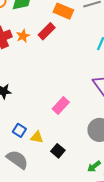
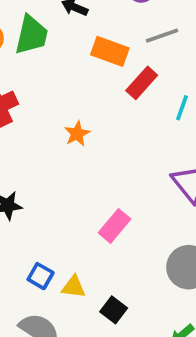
red rectangle: (47, 31) -> (142, 83), moved
orange star: (23, 36) -> (77, 134), moved

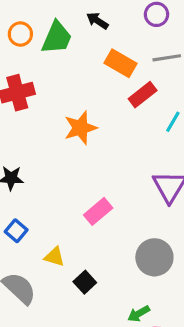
orange star: (77, 134) -> (80, 128), size x1.5
blue square: (41, 276) -> (16, 231), moved

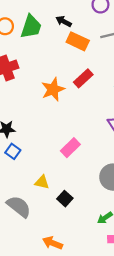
black arrow: (97, 21) -> (64, 21), moved
red rectangle: (143, 95) -> (83, 78), moved
blue square: (16, 231) -> (13, 151), moved

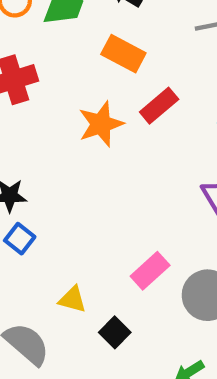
orange rectangle: (78, 41) -> (123, 54), moved
pink rectangle: (70, 148) -> (150, 271), moved

